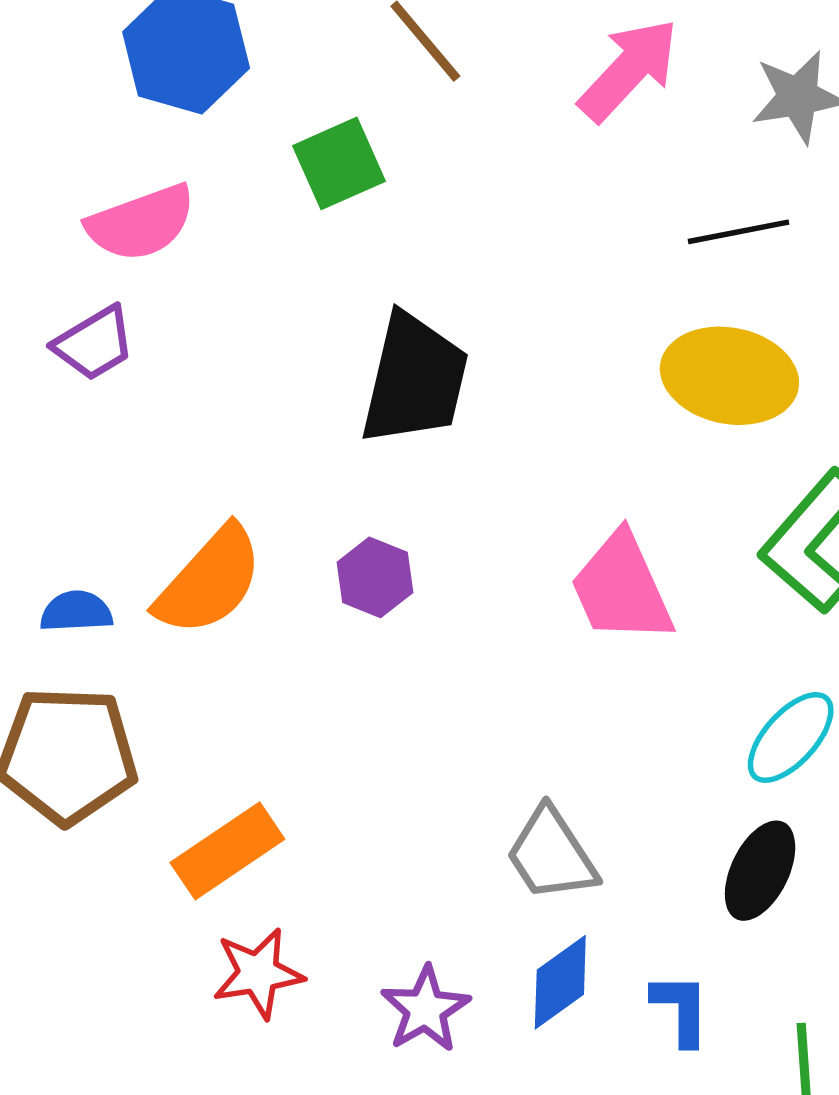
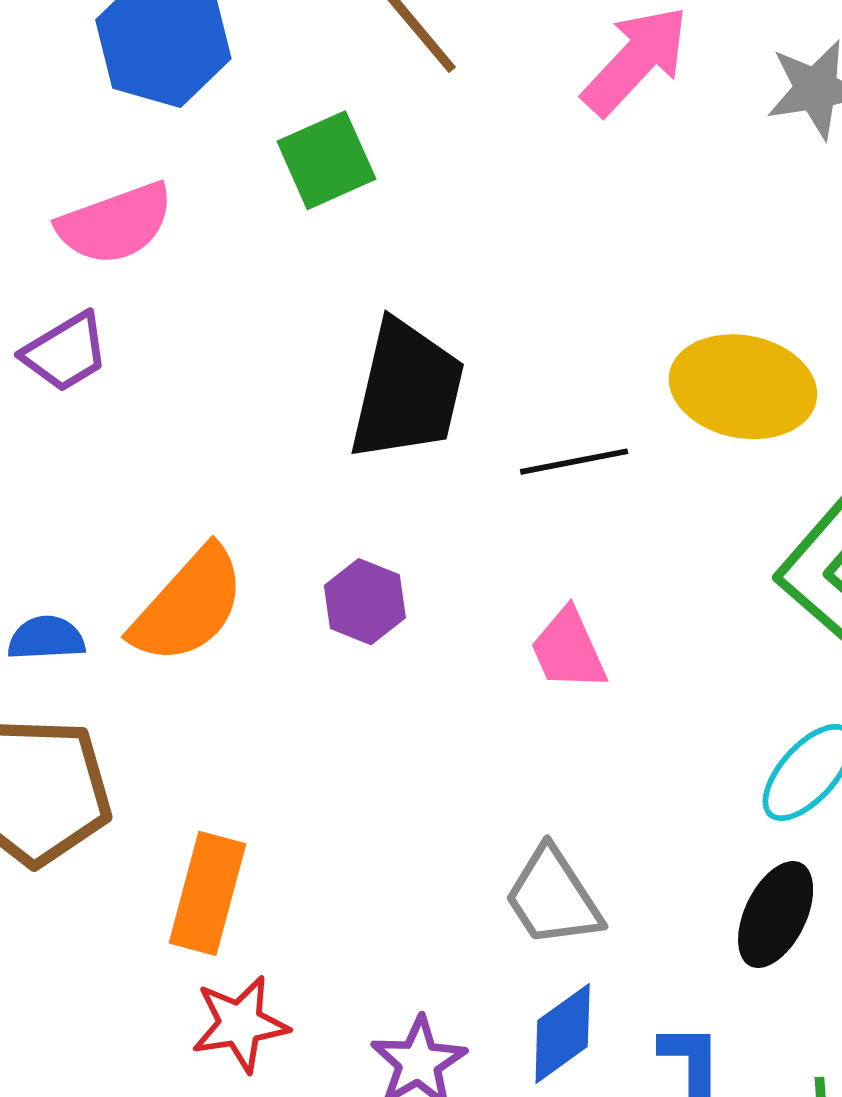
black line: (738, 232) -> (574, 462), moved
pink trapezoid: (621, 588) -> (568, 650), moved, size x0.7
orange rectangle: (227, 851) -> (207, 893), turned -41

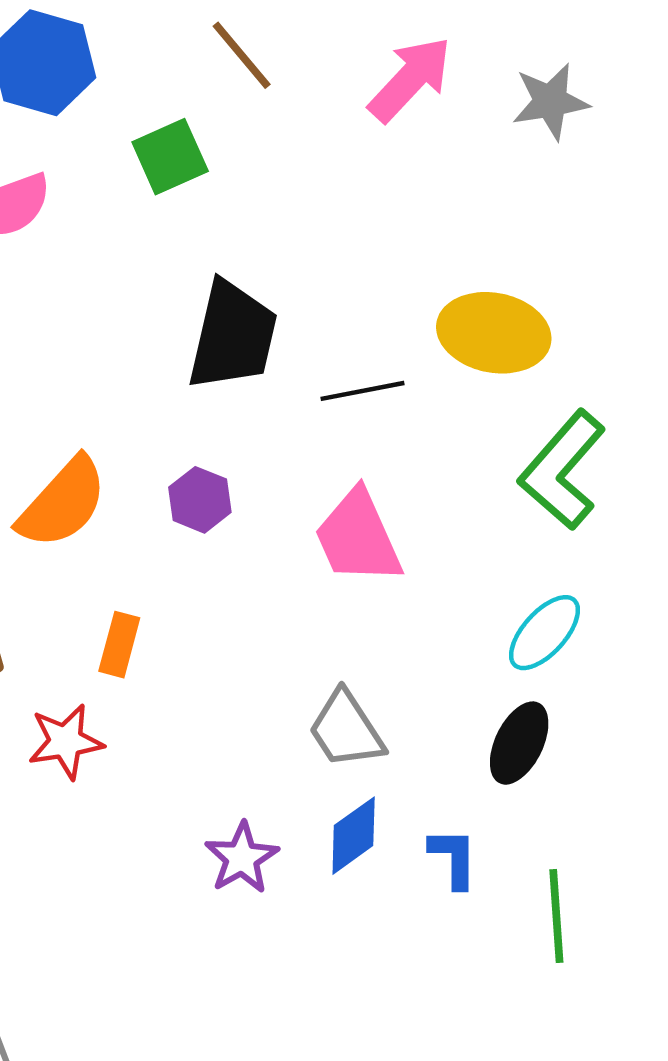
pink trapezoid: (568, 650) -> (358, 537), size x1.5
orange rectangle: (207, 893) -> (119, 645), moved, size x0.7
red star: (240, 1024) -> (66, 742), moved

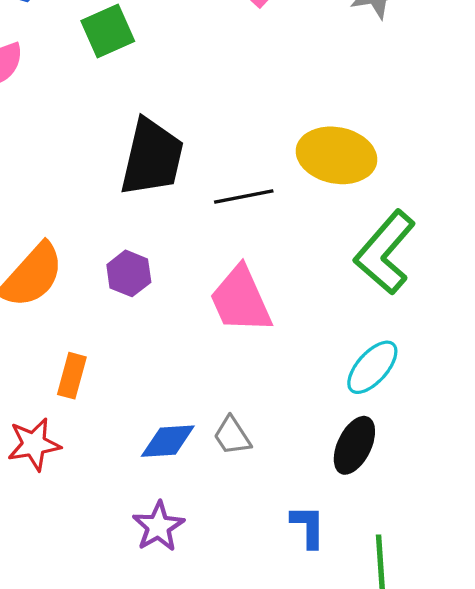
gray trapezoid: (346, 730) -> (232, 436), size x0.7
blue diamond: (354, 836) -> (168, 441), moved, turned 32

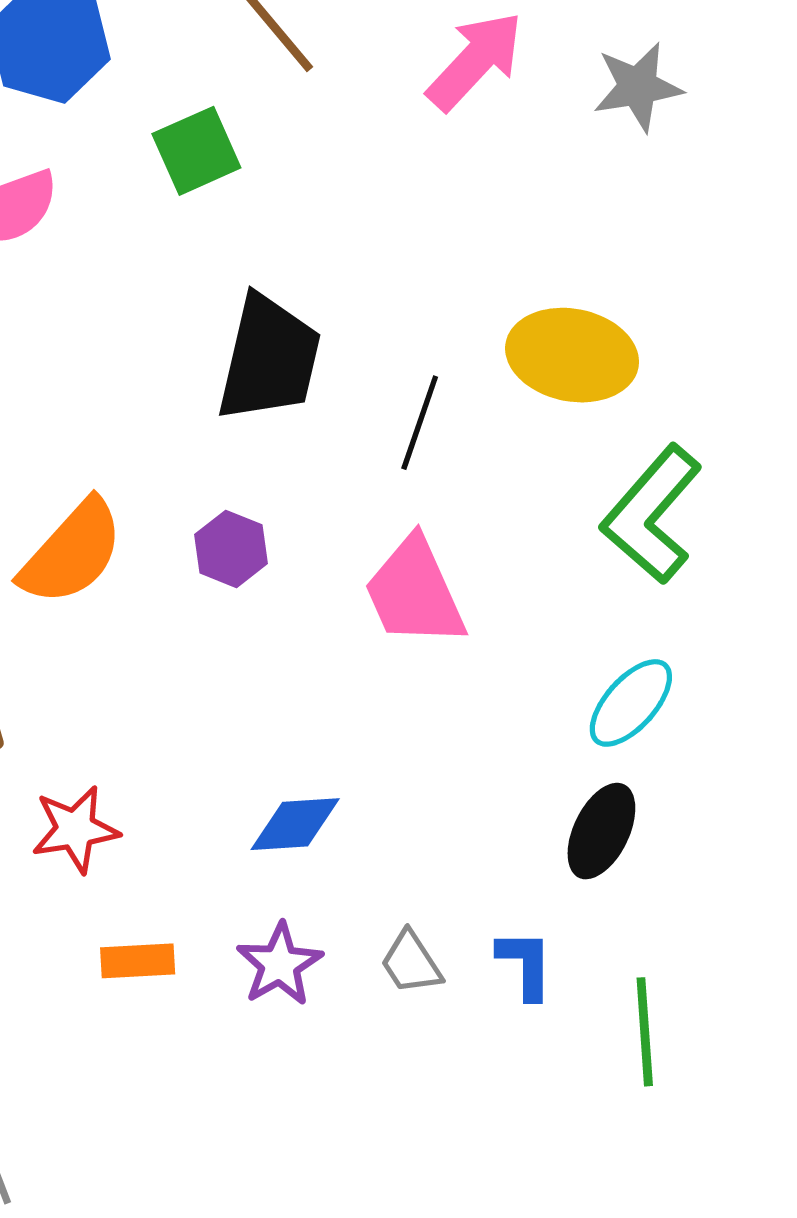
black line: (244, 196) -> (420, 423), turned -60
orange rectangle: (72, 376) -> (138, 961), moved, turned 72
gray trapezoid: (232, 436) -> (411, 963), moved

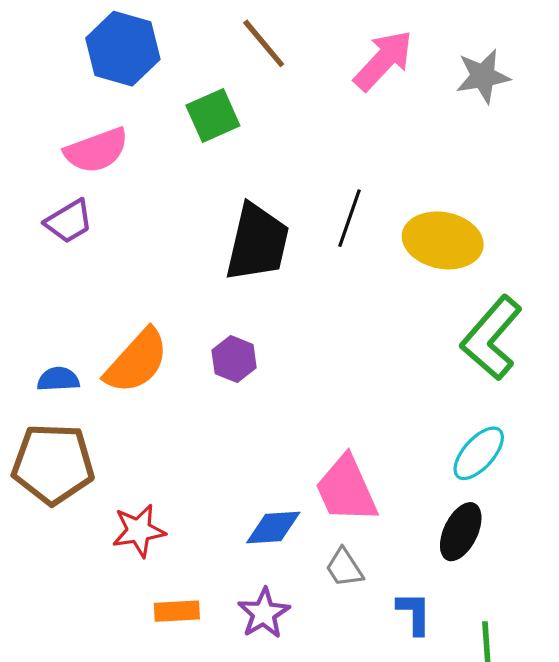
black line: (420, 423) -> (350, 218), moved
pink trapezoid: (415, 592) -> (346, 489), moved
gray trapezoid: (411, 963) -> (344, 568), moved

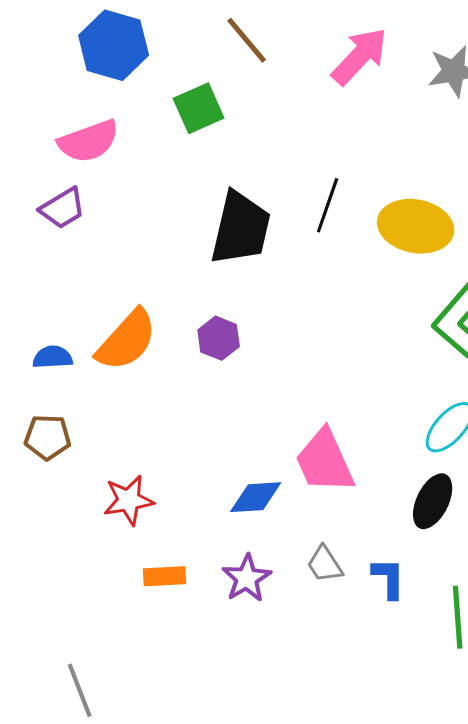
brown pentagon: (53, 464) -> (48, 437), size x0.6
gray trapezoid: (344, 568) -> (325, 564), moved

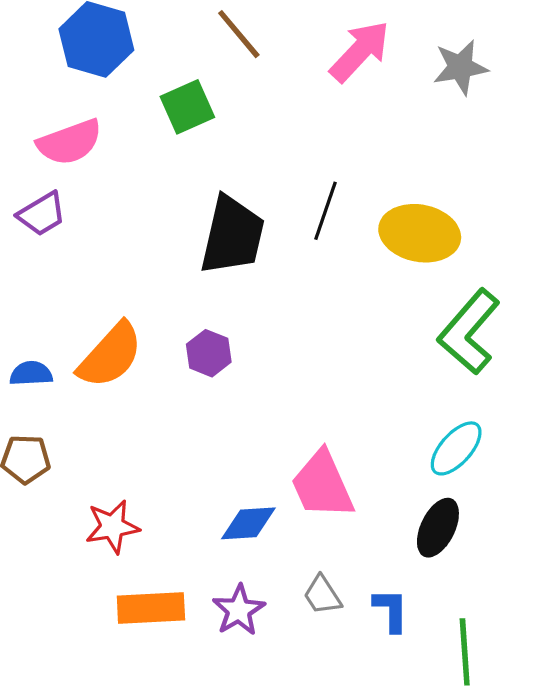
orange rectangle: (165, 576) -> (151, 608), size x1.5

